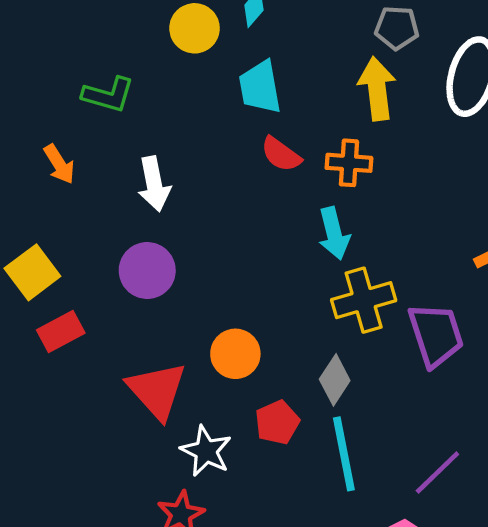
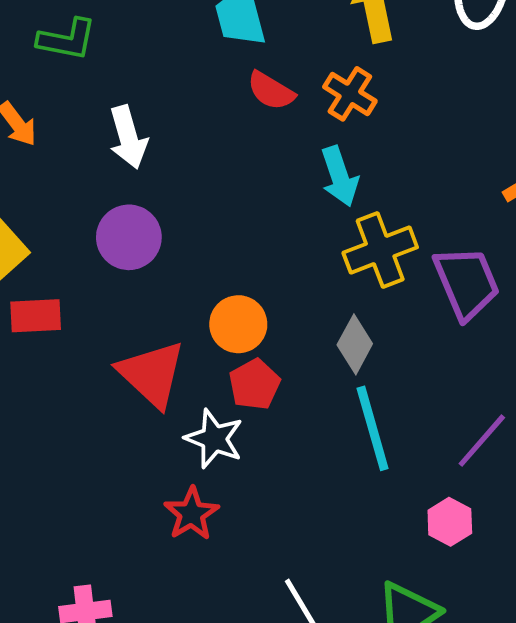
orange cross: (349, 163) -> (350, 94), turned 33
red rectangle: (61, 331) -> (36, 316), turned 30
red pentagon: (277, 422) -> (254, 384), moved

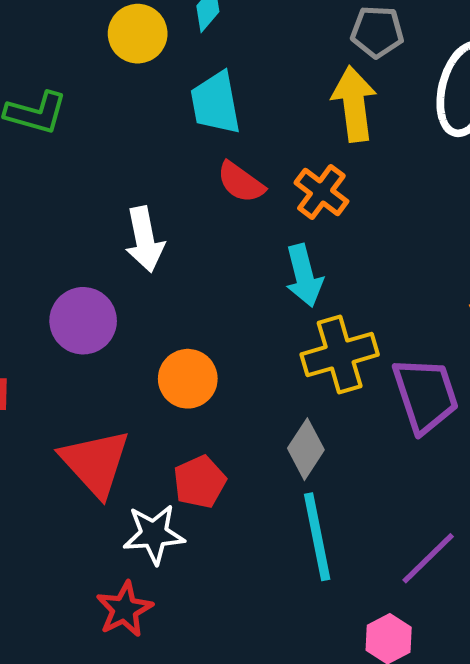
white arrow: (128, 137) -> (145, 239), moved
orange circle: (238, 324) -> (188, 379), moved
white star: (214, 439) -> (154, 534), turned -30

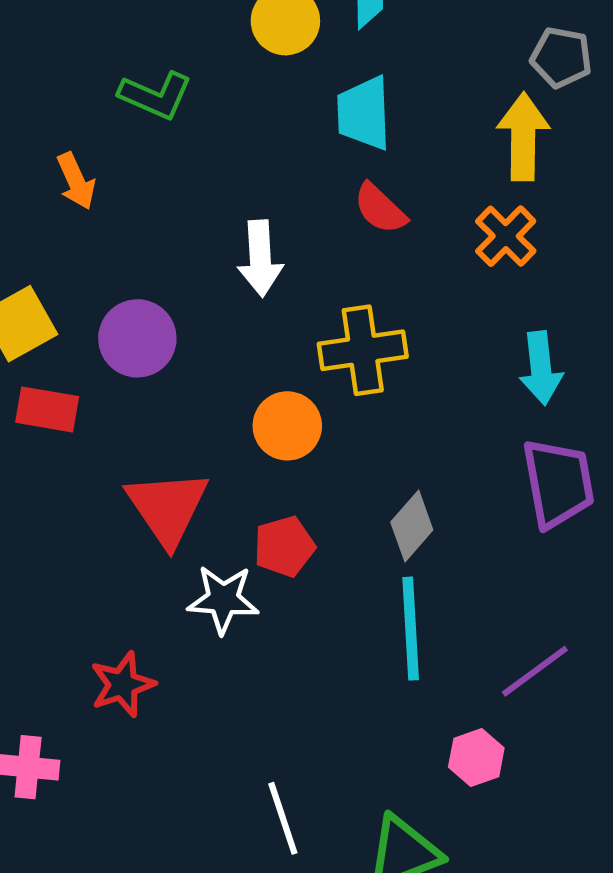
orange cross: (321, 192) -> (506, 236), moved
cyan arrow: (304, 276) -> (541, 368), moved
purple circle: (83, 321) -> (137, 338), moved
yellow cross: (340, 354) -> (363, 350), moved
red star: (124, 609) -> (122, 684), moved

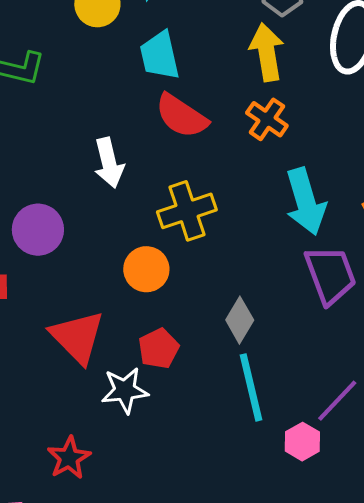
red semicircle: (380, 208) -> (181, 116), size x1.4
cyan arrow: (541, 368) -> (306, 202), size x1.4
pink hexagon: (476, 758) -> (302, 442), moved

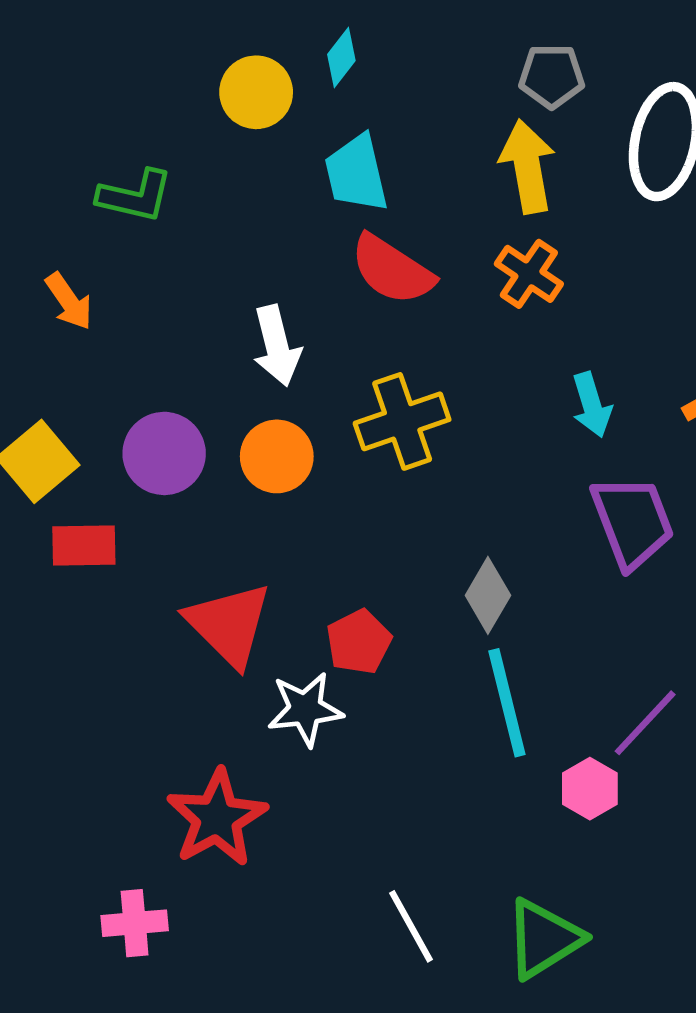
cyan arrow: (306, 202) -> (592, 405), size x0.6
orange circle: (146, 269) -> (277, 456), moved
red star: (69, 458) -> (217, 818), size x1.4

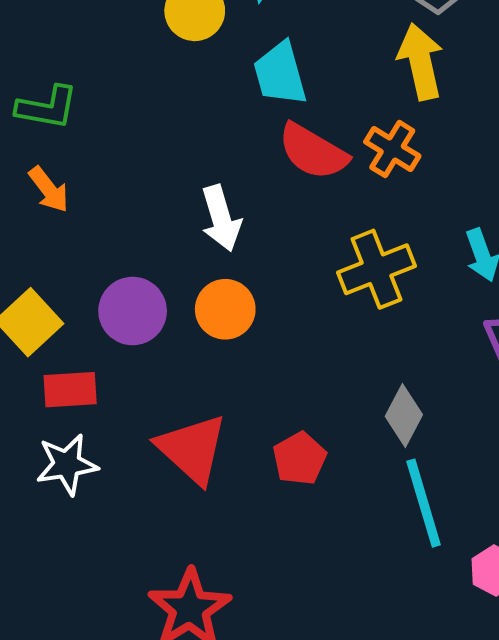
green L-shape: (135, 196) -> (47, 107), moved
orange cross: (529, 274) -> (392, 149), moved
yellow cross: (402, 421) -> (376, 269), moved
white star: (305, 709) -> (67, 464), moved

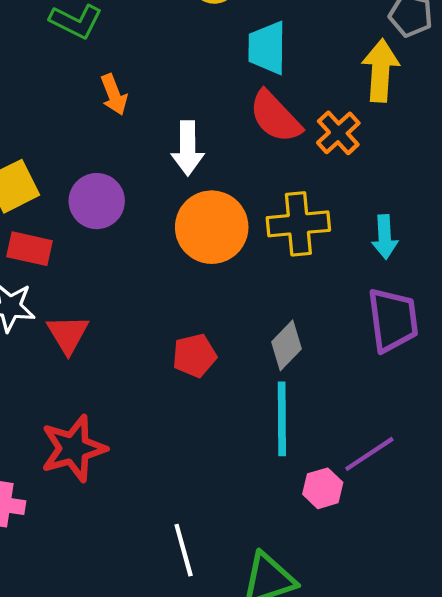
orange arrow: (49, 189) -> (114, 95), moved
orange circle: (225, 309) -> (212, 227), moved, size x1.5
red triangle: (192, 449) -> (68, 334), moved, size x0.7

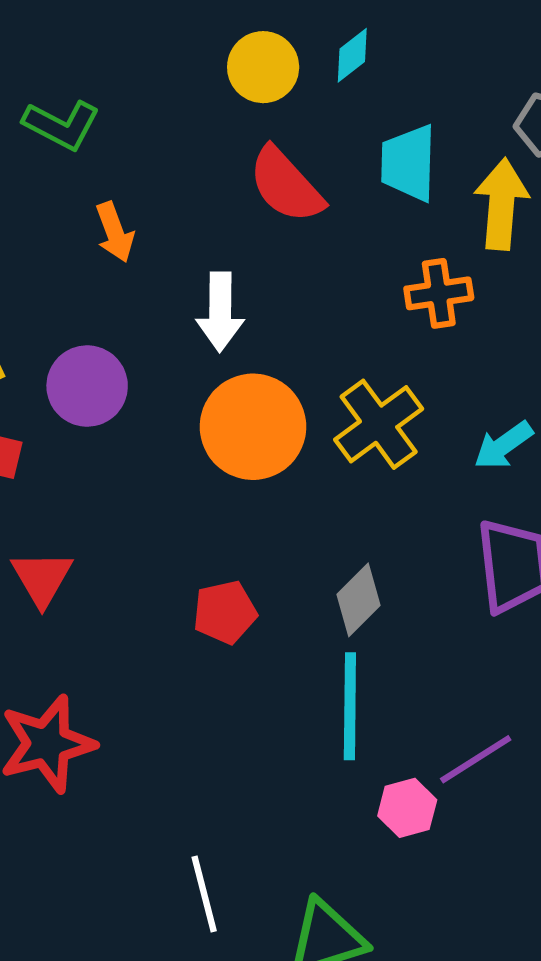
cyan trapezoid: (267, 48) -> (409, 163), moved
red semicircle: (275, 117) -> (286, 185), moved
orange cross: (338, 133) -> (439, 293), turned 33
yellow cross: (298, 224) -> (379, 424), turned -32
cyan arrow: (385, 237) -> (503, 445), turned 57

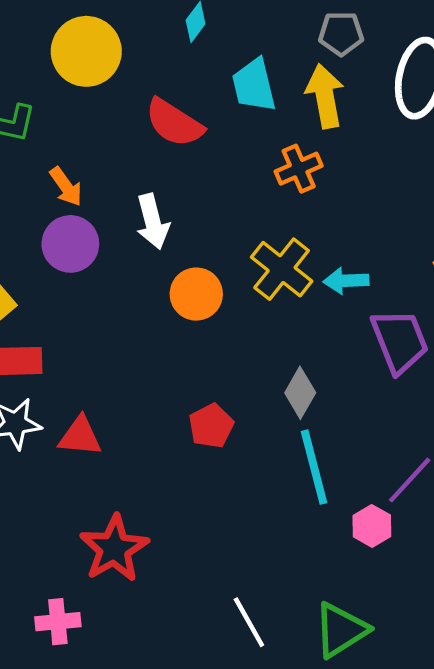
yellow circle: (263, 67) -> (86, 51), moved, size x1.4
purple circle: (87, 386) -> (70, 244), moved
orange circle: (253, 427) -> (196, 294), size x0.7
cyan arrow: (503, 445) -> (346, 281), moved, turned 48
red triangle: (42, 578) -> (80, 436), turned -39

